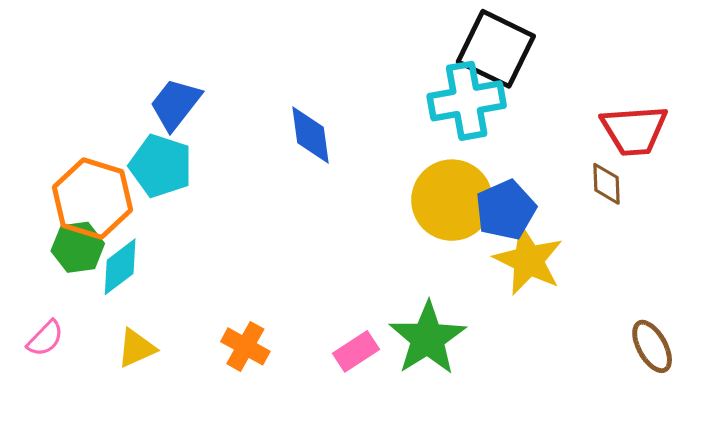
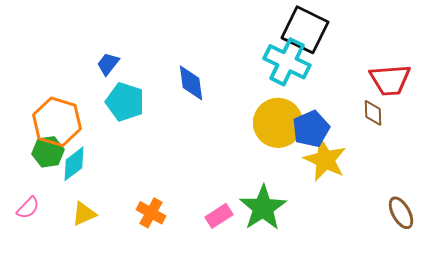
cyan cross: (467, 101) -> (287, 62), turned 36
blue trapezoid: (175, 104) -> (108, 64), size x0.7
cyan pentagon: (161, 166) -> (125, 102), moved

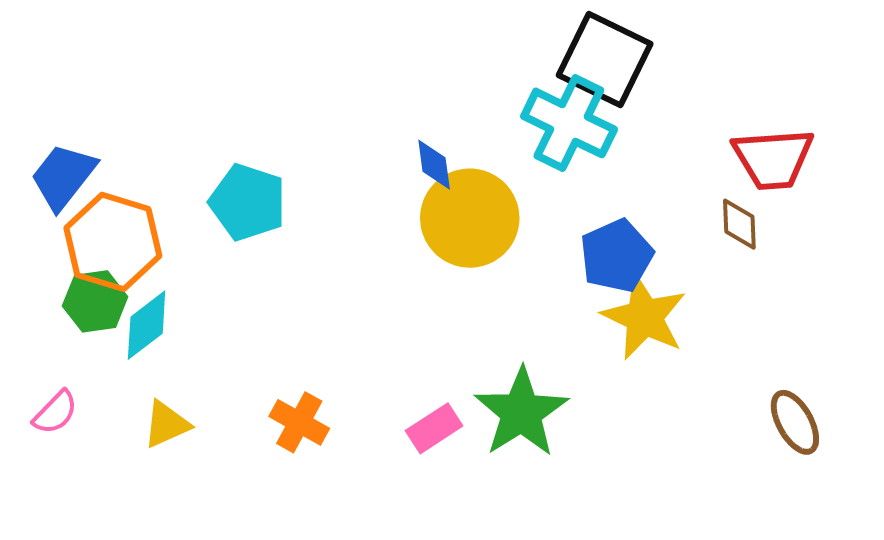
blue trapezoid: (108, 64) -> (63, 176), moved, size x1.5
blue diamond: (191, 83) -> (434, 165), moved, size x0.7
yellow circle: (278, 123) -> (470, 218), moved

